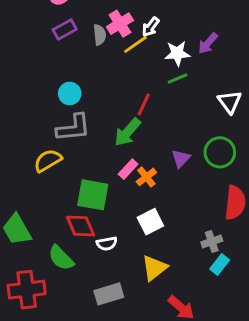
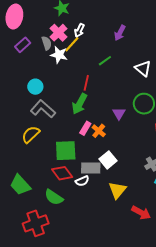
white star: (177, 53) -> (59, 55), moved, turned 30
gray L-shape: (73, 128) -> (43, 109), turned -120
gray rectangle: (109, 294) -> (91, 168), moved, turned 30

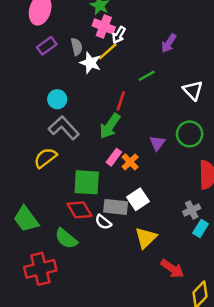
pink cross: (58, 33) -> (104, 26), moved, turned -30
white semicircle: (82, 181) -> (103, 222), turned 56

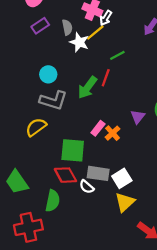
green line: (147, 76) -> (117, 55), moved
green arrow: (110, 126) -> (87, 88), moved
gray L-shape: (64, 128) -> (53, 100), turned 148
white square: (138, 199) -> (122, 178), moved
green semicircle: (66, 239) -> (53, 201), turned -120

